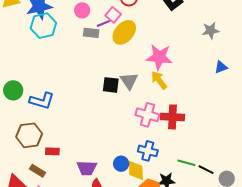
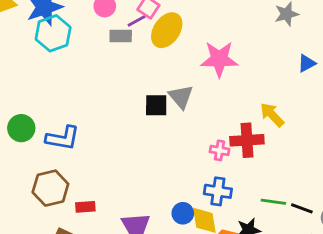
yellow arrow: (159, 80) -> (272, 115), moved
pink cross: (147, 115) -> (219, 150), moved, size x0.6

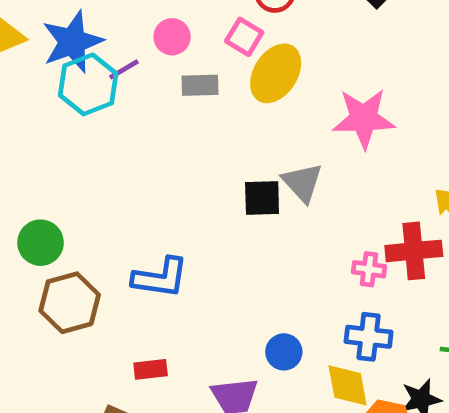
purple line: (137, 21) -> (124, 69), moved
blue L-shape: (63, 138) -> (160, 278), moved
brown hexagon: (50, 188) -> (70, 303), moved
blue circle: (183, 213) -> (284, 352), moved

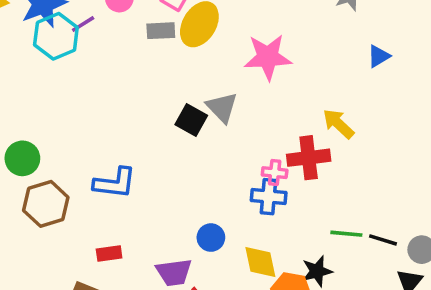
gray rectangle: (200, 85) -> (161, 31), moved
black square: (262, 198) -> (191, 120), turned 32
blue cross: (369, 337) -> (269, 197), moved

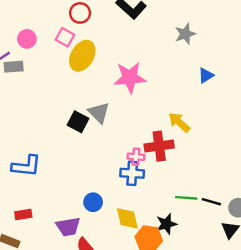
gray rectangle: (161, 31) -> (14, 67), moved

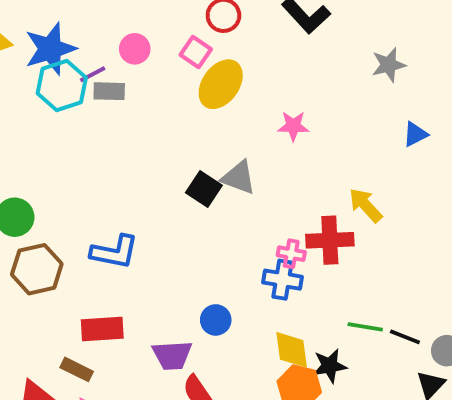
pink star: (130, 77) -> (293, 126), size x0.6
gray triangle: (99, 113) -> (239, 178), turned -30
red rectangle: (23, 215) -> (102, 329), size x1.5
yellow diamond: (127, 218) -> (292, 350), moved

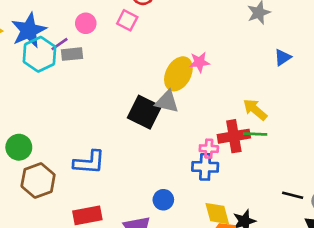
yellow ellipse: (221, 84) -> (178, 74), moved
black square: (204, 189) -> (144, 112), size x1.4
green line: (365, 327) -> (255, 134), moved

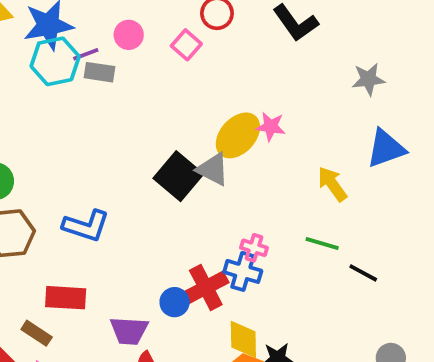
blue triangle: (283, 57) -> (386, 148), size x1.6
yellow arrow: (255, 110) -> (332, 184), moved
red cross: (234, 136) -> (206, 288), moved, turned -32
black line: (293, 195) -> (363, 273), moved

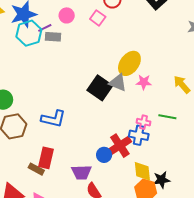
pink star: (271, 127) -> (144, 82), moved
green line: (322, 243) -> (167, 117), moved
red rectangle: (66, 298) -> (46, 158), turned -75
brown rectangle: (37, 333) -> (36, 169), moved

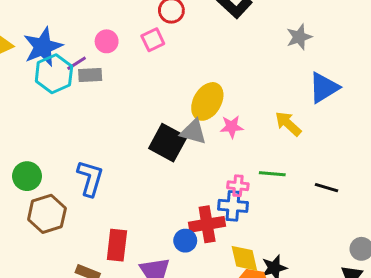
pink square: (98, 18) -> (153, 40), turned 35
blue L-shape: (53, 119) -> (90, 178), moved, turned -80
red cross: (120, 146) -> (207, 224), turned 30
red rectangle: (46, 158) -> (117, 245), moved

